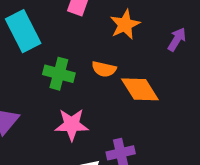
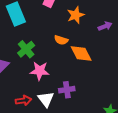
purple arrow: (177, 39) -> (105, 26), turned 32
green cross: (59, 74) -> (26, 49), moved, turned 30

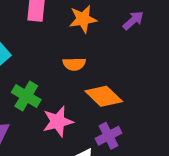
orange star: (76, 15) -> (83, 19), turned 30
orange diamond: (81, 54) -> (104, 96), moved

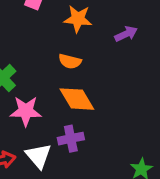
orange semicircle: (74, 64) -> (70, 61), moved

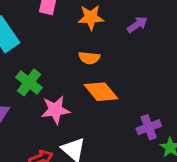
purple cross: (71, 139) -> (149, 127), moved

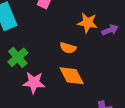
orange star: (91, 17) -> (88, 23), moved

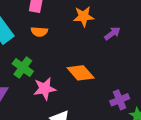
purple arrow: (110, 30) -> (112, 33), moved
orange semicircle: (68, 48) -> (39, 32), moved

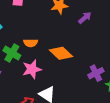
orange semicircle: (39, 32) -> (31, 43), moved

